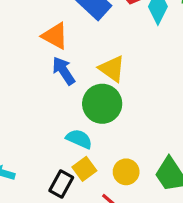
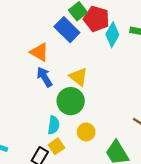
cyan semicircle: (79, 139) -> (54, 125), turned 72
yellow circle: (126, 172) -> (86, 132), moved

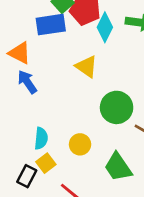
blue rectangle: (67, 30) -> (51, 25), turned -50
yellow triangle: (78, 77) -> (86, 67), moved
green circle: (71, 101) -> (117, 107), moved

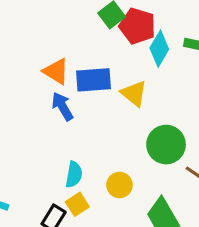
blue rectangle: (51, 25) -> (93, 80), moved

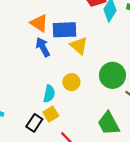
yellow triangle: (134, 93) -> (79, 46), moved
yellow circle: (119, 185) -> (71, 82), moved

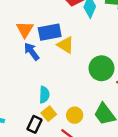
orange triangle: (39, 23) -> (25, 29), turned 36
yellow circle: (71, 82) -> (75, 115), moved

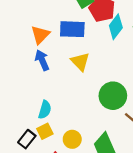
blue rectangle: (50, 32) -> (72, 29), moved

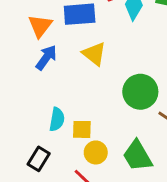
blue arrow: (42, 60) -> (46, 58), turned 66
yellow square: (45, 131) -> (82, 129), moved, turned 35

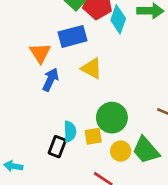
green circle: (140, 92) -> (112, 118), moved
yellow circle: (96, 152) -> (121, 151), moved
black rectangle: (39, 159) -> (57, 147), moved

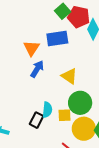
yellow triangle: (92, 68) -> (69, 76), moved
yellow circle: (121, 151) -> (84, 129), size x1.5

